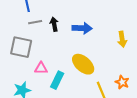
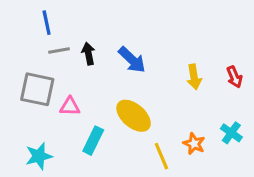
blue arrow: (82, 28) -> (132, 60), turned 42
pink triangle: (41, 68) -> (70, 106), moved

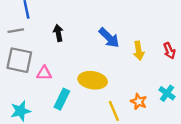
gray line: (59, 51) -> (16, 31), moved
blue arrow: (132, 60) -> (109, 38), moved
yellow ellipse: (134, 116) -> (93, 80), turned -32

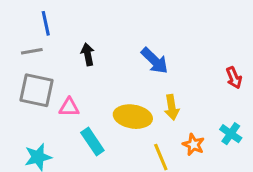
yellow arrow: (139, 51) -> (172, 107), moved
cyan rectangle: (62, 99) -> (92, 141), turned -60

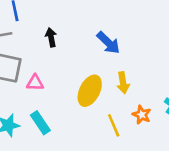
yellow ellipse: (133, 117) -> (90, 91), turned -72
cyan rectangle: (92, 141) -> (40, 123), moved

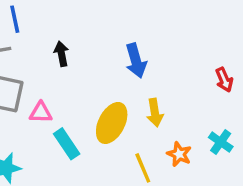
blue arrow: (108, 43) -> (136, 61), turned 30
cyan rectangle: (40, 123) -> (67, 144), moved

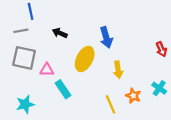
black arrow: (61, 54) -> (60, 33), turned -56
yellow ellipse: (112, 123) -> (85, 59), moved

